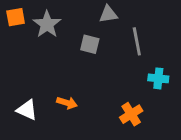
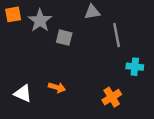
gray square: (90, 44) -> (64, 38), moved

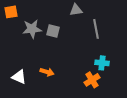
gray star: (40, 21) -> (32, 29), moved, turned 30
cyan cross: (135, 67) -> (102, 63), moved

